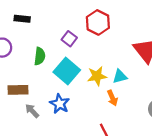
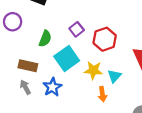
red hexagon: (98, 22) -> (105, 39), moved
cyan triangle: (120, 76) -> (114, 76), turned -48
brown rectangle: (18, 90) -> (28, 66), moved

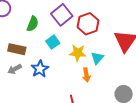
purple square: (77, 29) -> (62, 15), size x1.5
cyan square: (67, 58) -> (53, 42), size x0.6
gray arrow: (25, 87) -> (15, 69), turned -88

